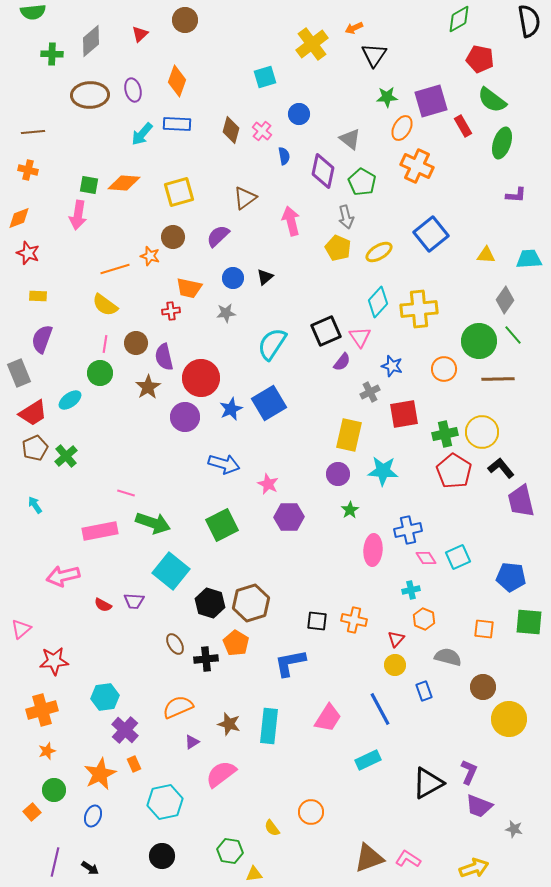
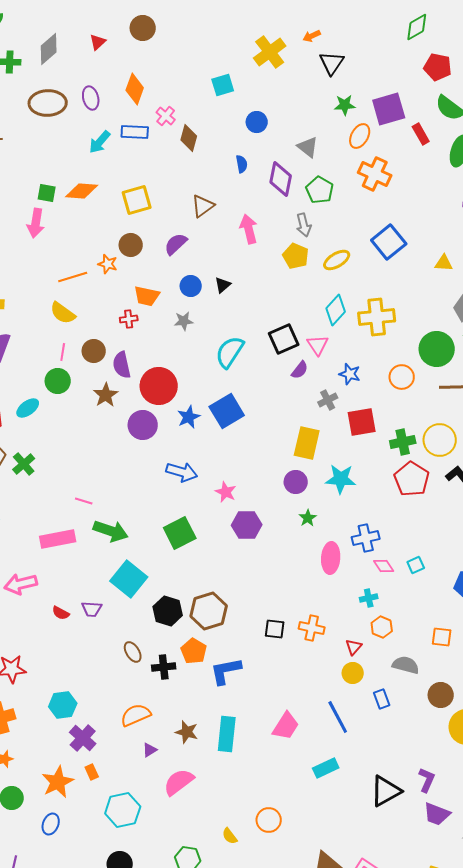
pink cross: (262, 131) -> (166, 116), moved
cyan square: (458, 557) -> (416, 565), size x0.7
blue L-shape: (290, 663) -> (226, 671), moved

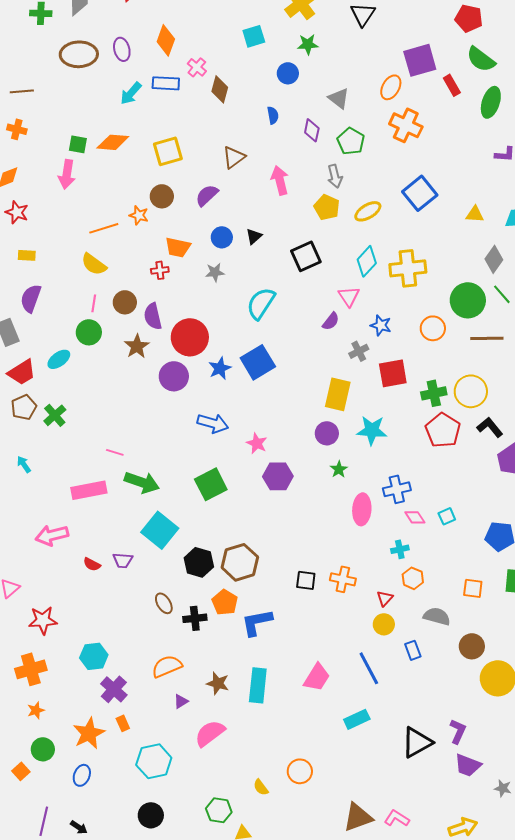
green star: (345, 105) -> (308, 44), moved
purple diamond: (281, 179) -> (312, 130), size x0.7
black square: (284, 339) -> (306, 256), moved

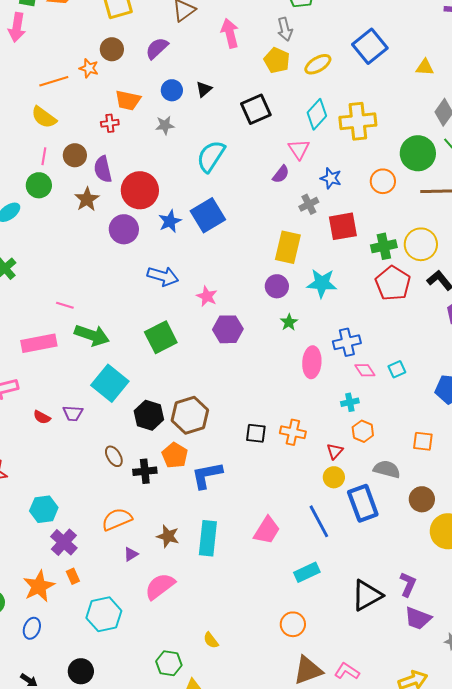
blue rectangle: (413, 650) -> (363, 503), size x1.8
orange circle: (300, 771) -> (293, 624), moved
black circle: (151, 815) -> (81, 671), moved

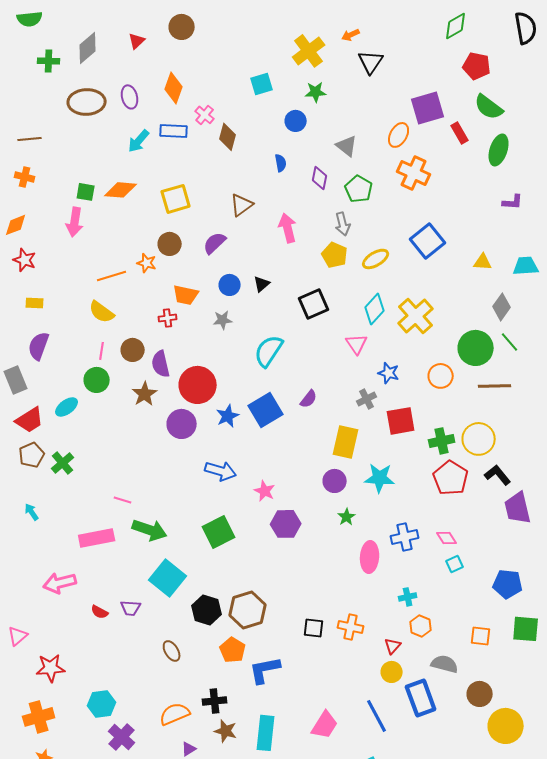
yellow cross: (358, 121) -> (416, 316), turned -36
purple semicircle: (281, 174) -> (309, 399), moved
pink diamond: (365, 370) -> (447, 538), moved
black cross: (145, 471) -> (215, 701), moved

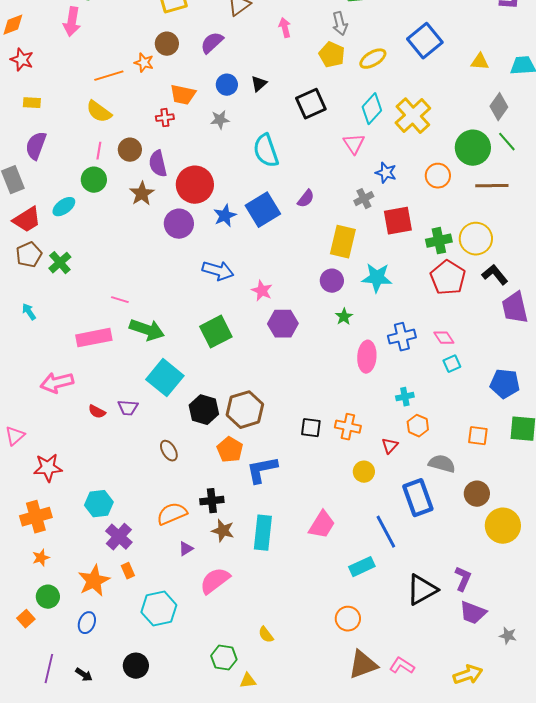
pink arrow: (288, 228) -> (285, 28), size x0.7
cyan semicircle: (269, 351) -> (266, 151), turned -52
yellow circle: (392, 672) -> (364, 472), moved
blue line: (377, 716) -> (386, 532), moved

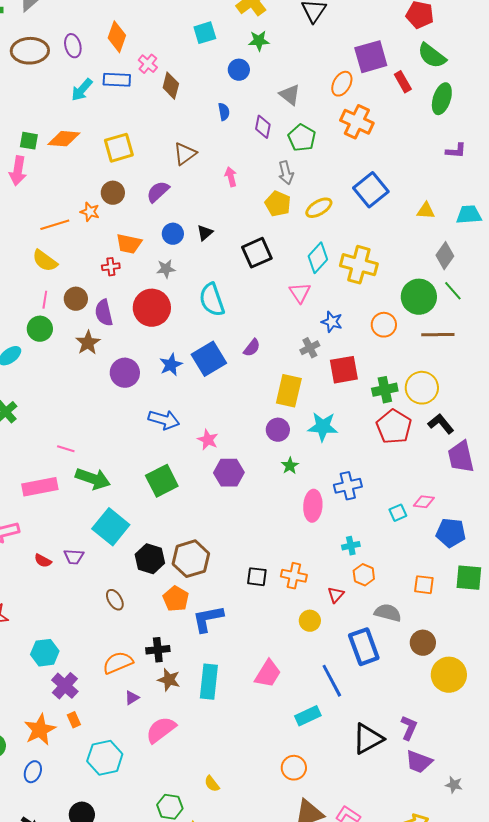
yellow cross: (413, 116) -> (359, 265), turned -33
red circle: (195, 185) -> (152, 308), moved
pink diamond: (444, 338) -> (424, 502), moved, turned -50

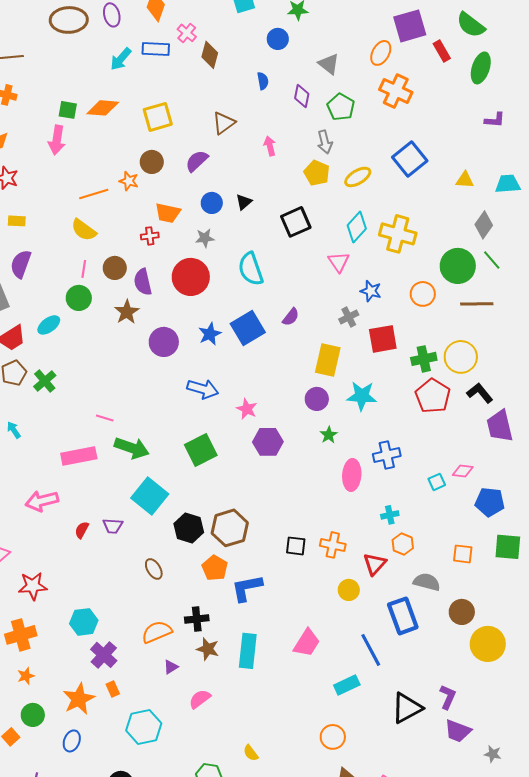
red semicircle: (43, 561) -> (82, 530), turned 90
red triangle: (336, 595) -> (375, 564), size x1.4
pink semicircle: (161, 730) -> (200, 699), size x0.7

